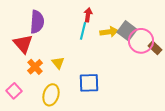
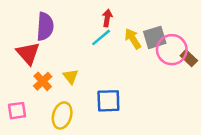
cyan line: (83, 31) -> (101, 37), turned 36
gray square: (127, 31) -> (155, 37), turned 36
yellow arrow: (109, 32) -> (133, 39), turned -114
pink square: (14, 91) -> (17, 111), turned 35

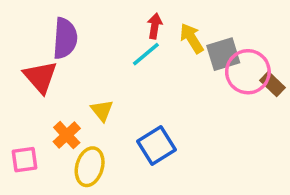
yellow arrow: (133, 39) -> (192, 38), moved
orange cross: (43, 81) -> (67, 135), moved
blue square: (108, 101) -> (156, 146), turned -30

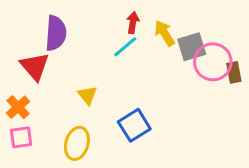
brown rectangle: (273, 84) -> (234, 72), turned 35
orange cross: (67, 135) -> (18, 107), moved

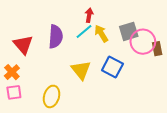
purple semicircle: (56, 33) -> (56, 37), moved
yellow arrow: (165, 33) -> (101, 33), moved
yellow triangle: (88, 95) -> (81, 70), moved, size x1.5
blue square: (134, 125) -> (112, 67), moved, turned -30

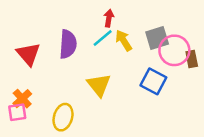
blue square: (112, 67) -> (153, 81), moved
orange cross: (12, 72) -> (22, 99), moved

